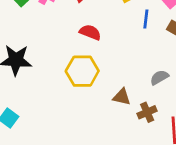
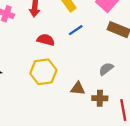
blue line: (146, 19) -> (76, 30), moved, turned 56
brown cross: (147, 112) -> (100, 98), turned 32

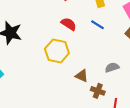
blue line: (76, 30) -> (98, 25), turned 48

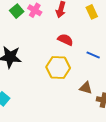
blue line: (98, 25) -> (93, 55), moved

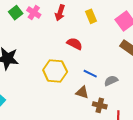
red semicircle: (65, 40) -> (75, 44), moved
blue line: (93, 55) -> (90, 74), moved

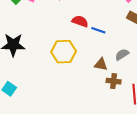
blue line: (90, 74) -> (98, 30), moved
brown triangle: (82, 92) -> (101, 64), moved

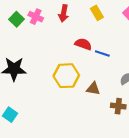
brown triangle: (101, 64) -> (93, 89), moved

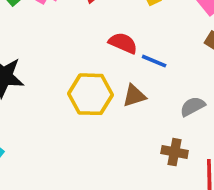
brown triangle: (93, 89) -> (134, 96), moved, turned -32

